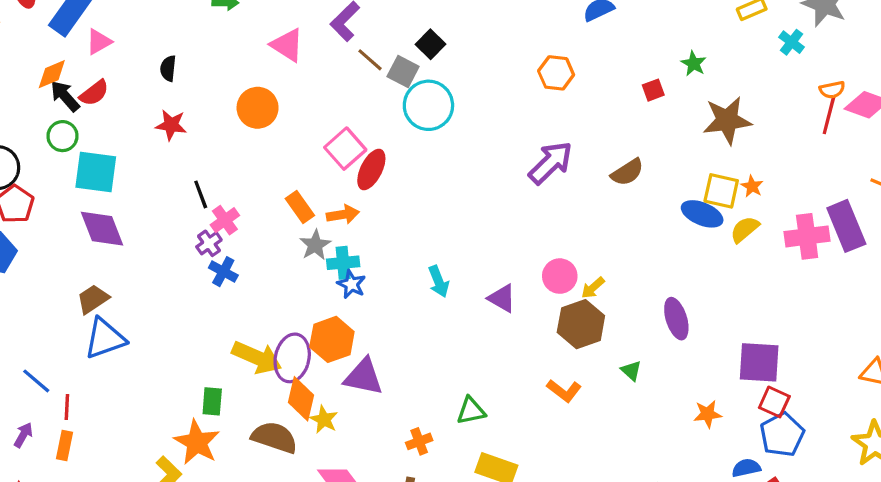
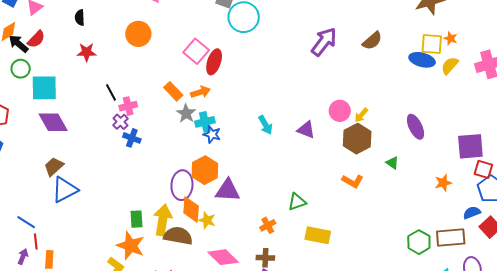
pink cross: (225, 220) -> (128, 106), turned 30
yellow arrow: (257, 357) -> (163, 220), moved, turned -96
red line: (67, 407) -> (36, 241), moved

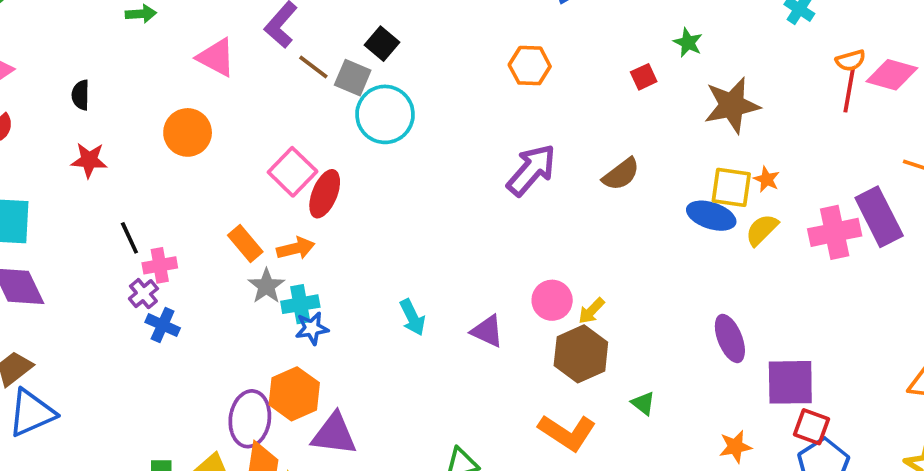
purple ellipse: (415, 127) -> (730, 338), moved
blue star: (212, 134) -> (312, 328), turned -30
orange L-shape: (353, 181) -> (567, 432), size x1.4

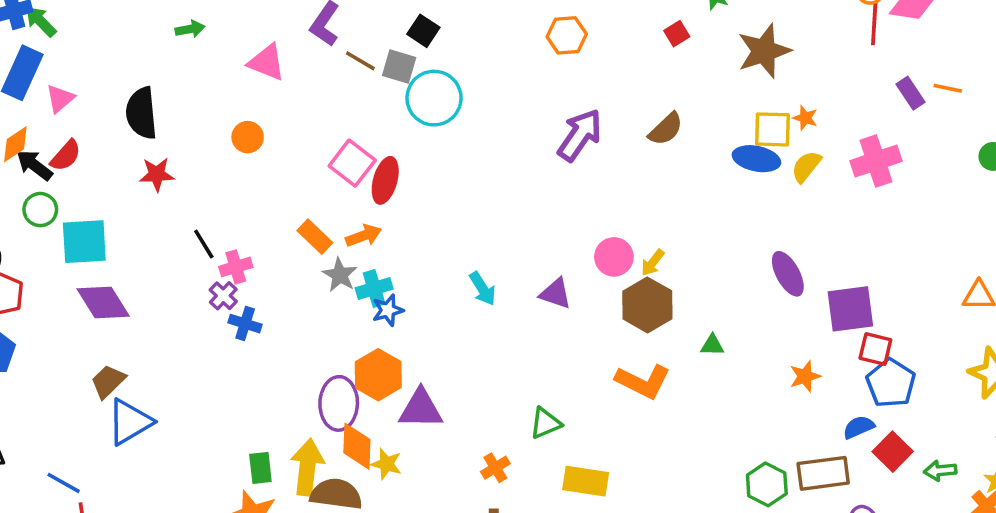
black semicircle: (81, 95) -> (141, 113), size x1.8
orange circle: (188, 132) -> (248, 137), size x0.7
purple rectangle: (879, 217) -> (910, 93), moved, size x0.6
green triangle: (643, 403) -> (712, 345), turned -30

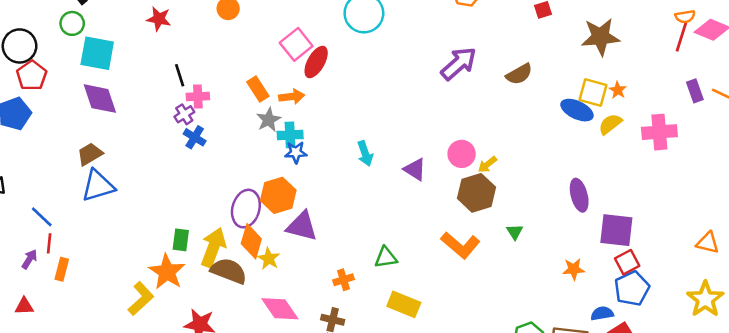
green triangle: (712, 345) -> (515, 232), turned 42
red square: (875, 349) -> (627, 262), turned 35

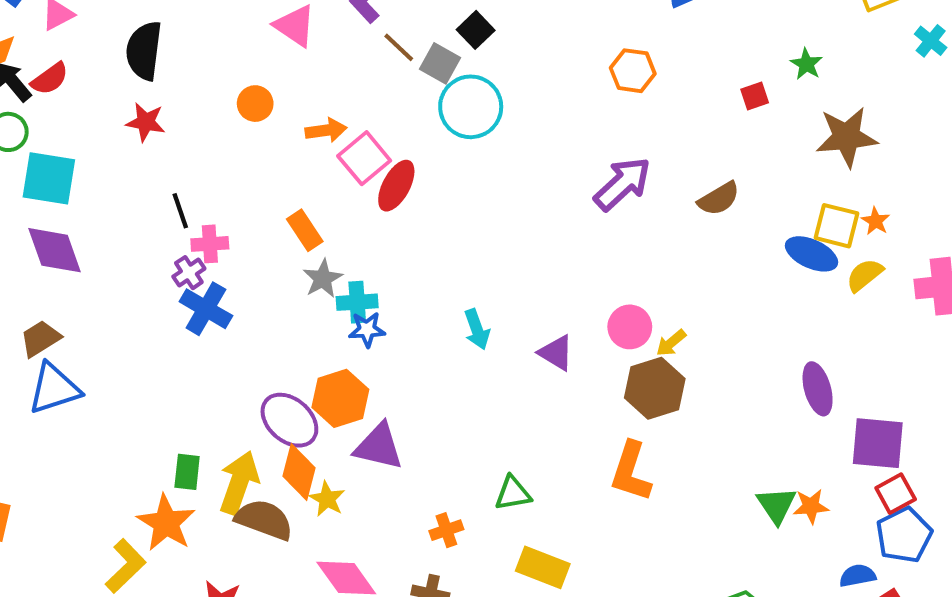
orange arrow: (292, 97) -> (326, 130), moved
blue cross: (195, 137) -> (206, 309), size x1.4
purple ellipse: (246, 209) -> (289, 420), turned -63
green triangle: (515, 232) -> (776, 505), moved, size x1.5
orange L-shape: (460, 245) -> (631, 472), turned 69

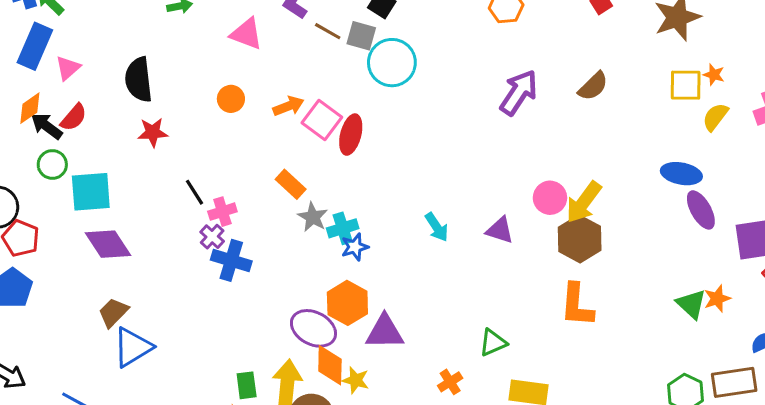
blue ellipse: (812, 254) -> (681, 174), moved
yellow arrow: (671, 343) -> (584, 202), size x1.8

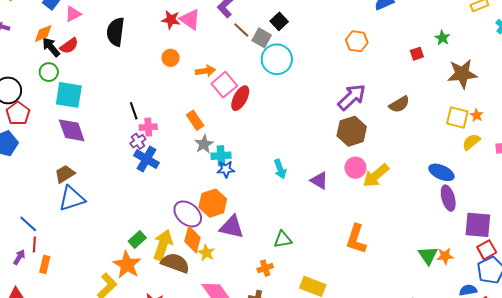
red star: (153, 132) -> (171, 20), moved
brown hexagon: (580, 239) -> (352, 131), moved
green triangle: (493, 343) -> (283, 240), moved
green rectangle: (247, 385) -> (137, 240), turned 42

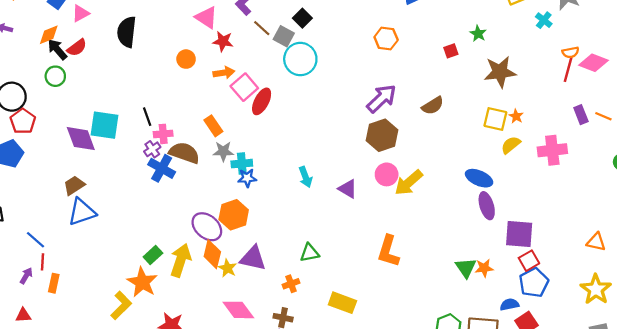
red star: (171, 20) -> (223, 41), moved
cyan square: (69, 95) -> (104, 125), moved
gray star: (204, 144) -> (223, 151), turned 30
purple triangle: (232, 227) -> (253, 258), moved
brown semicircle: (175, 263) -> (184, 153), moved

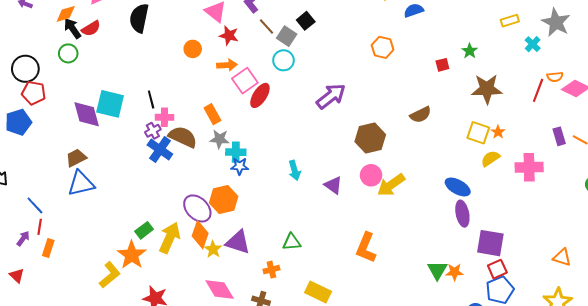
cyan circle: (300, 59) -> (283, 60), moved, size x0.7
red line: (568, 69) -> (538, 90), moved
purple arrow: (382, 99) -> (331, 96), moved
red pentagon: (23, 121) -> (34, 93), turned -30
red triangle: (23, 315) -> (17, 276), turned 42

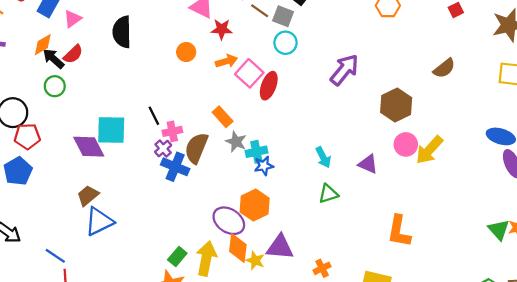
brown semicircle: (183, 137) -> (196, 148), turned -80
gray star: (220, 139) -> (236, 142), turned 30
green triangle: (292, 242) -> (328, 194), moved
orange L-shape: (366, 248) -> (399, 231), moved

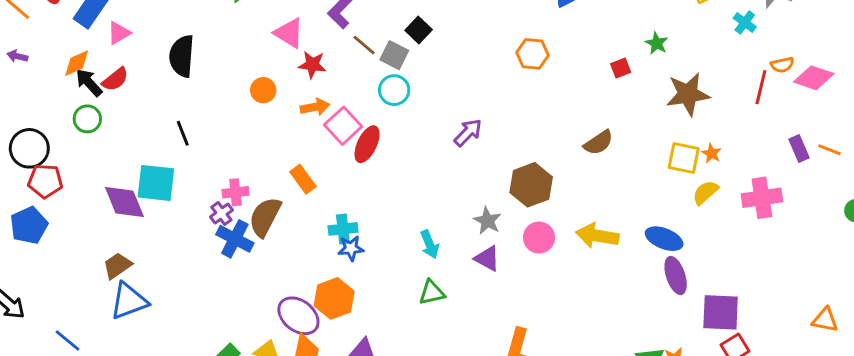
purple arrow: (344, 70) -> (468, 133), size x0.7
black line: (154, 116) -> (183, 133), moved
gray star: (236, 142) -> (487, 221), moved
yellow arrow: (429, 150) -> (597, 236), moved, turned 52

